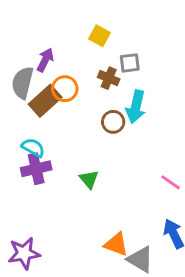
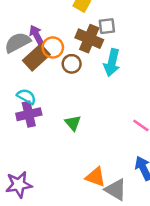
purple arrow: (45, 60) -> (36, 35), moved, turned -54
brown cross: (109, 78) -> (89, 39), size x1.5
gray semicircle: (23, 83) -> (18, 42), turned 48
brown circle: (113, 122) -> (72, 64), moved

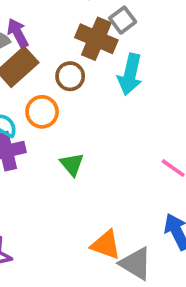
gray square: (107, 26) -> (123, 20), turned -30
orange circle: (53, 47) -> (42, 112), moved

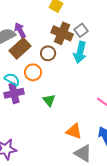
gray square: (123, 20) -> (81, 30), moved
orange triangle: (106, 245) -> (74, 131), moved

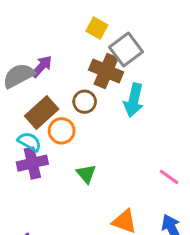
purple arrow: (20, 30) -> (42, 66), turned 70
gray square: (81, 30) -> (126, 50), moved, size x1.5
brown rectangle: (20, 48) -> (42, 112), moved

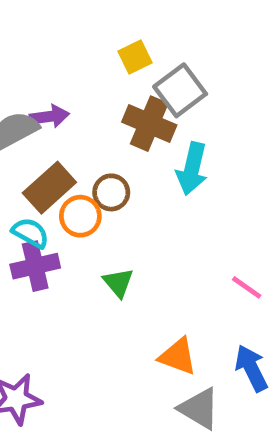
yellow square: (97, 28) -> (135, 57), turned 35
purple arrow: (42, 66) -> (49, 116), turned 40
brown circle: (85, 102) -> (111, 192), moved

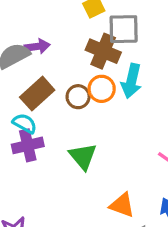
gray square: (180, 90) -> (124, 29), turned 36
orange circle: (80, 216) -> (102, 89), moved
green triangle: (118, 283) -> (83, 156), size x1.4

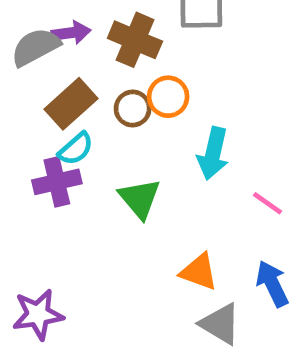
brown cross: (103, 51) -> (135, 40), moved
cyan arrow: (131, 81) -> (213, 153), moved
cyan semicircle: (25, 123) -> (76, 149), moved, turned 110

